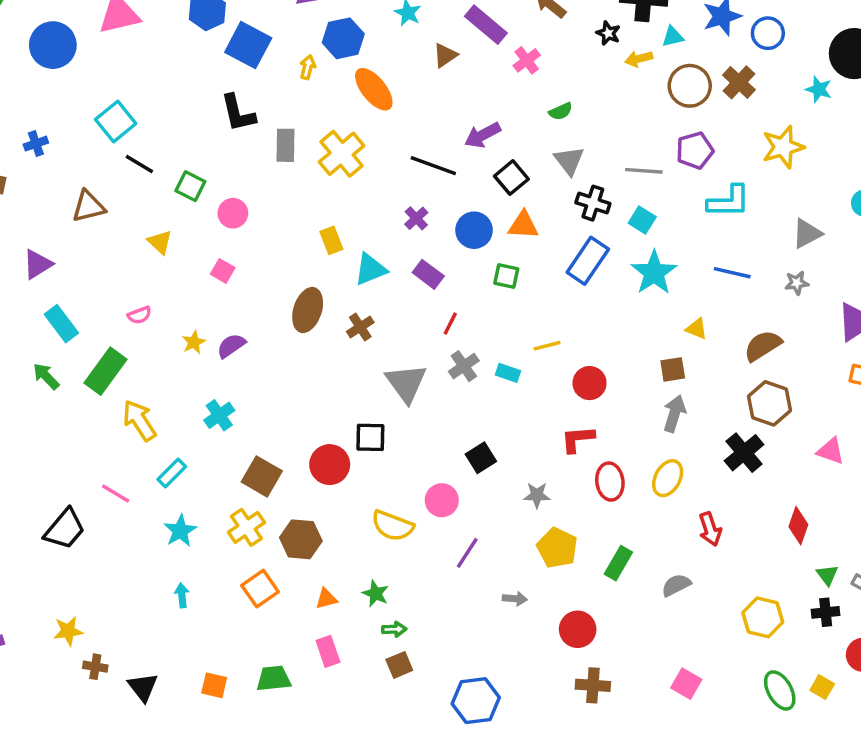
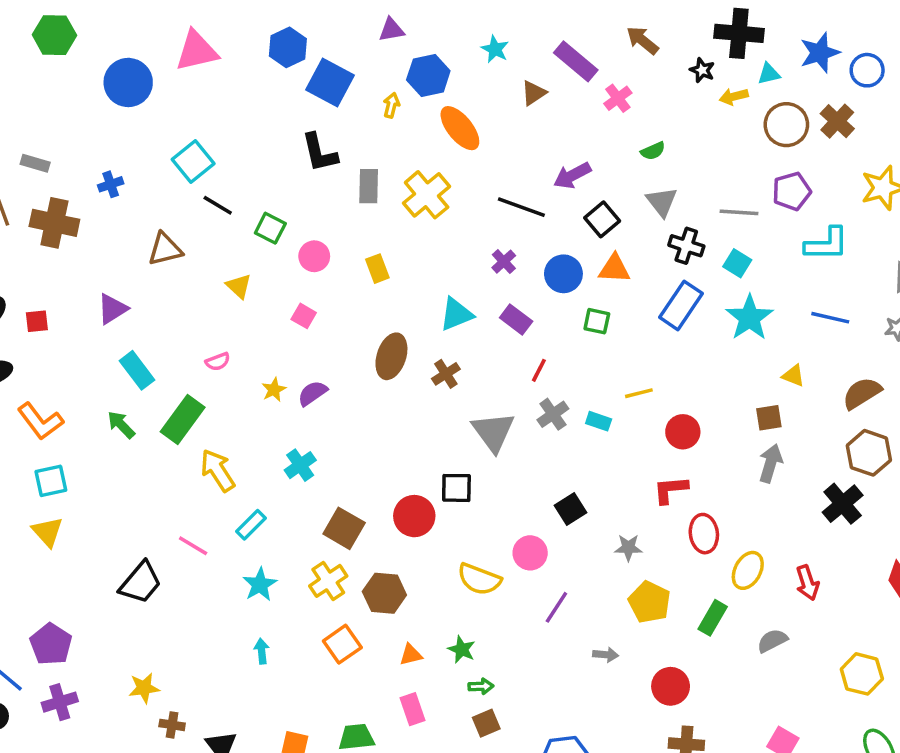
yellow rectangle: (331, 240) -> (377, 269), moved
yellow ellipse: (668, 478) -> (748, 570), moved

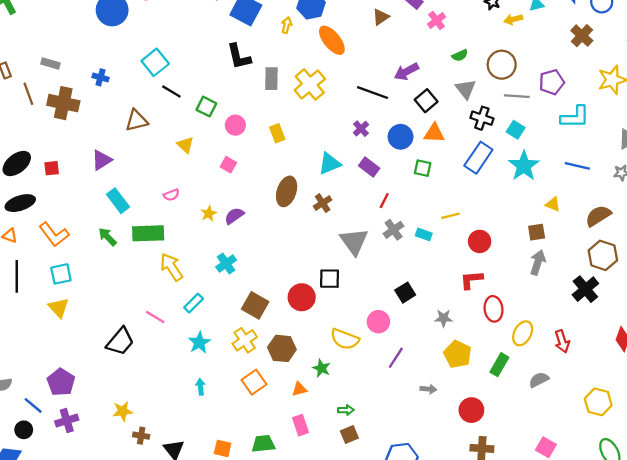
brown circle: (786, 125) -> (502, 65), moved
blue cross: (111, 184) -> (100, 77), turned 35
green rectangle: (183, 419) -> (148, 233), turned 52
green star: (462, 649) -> (321, 368), moved

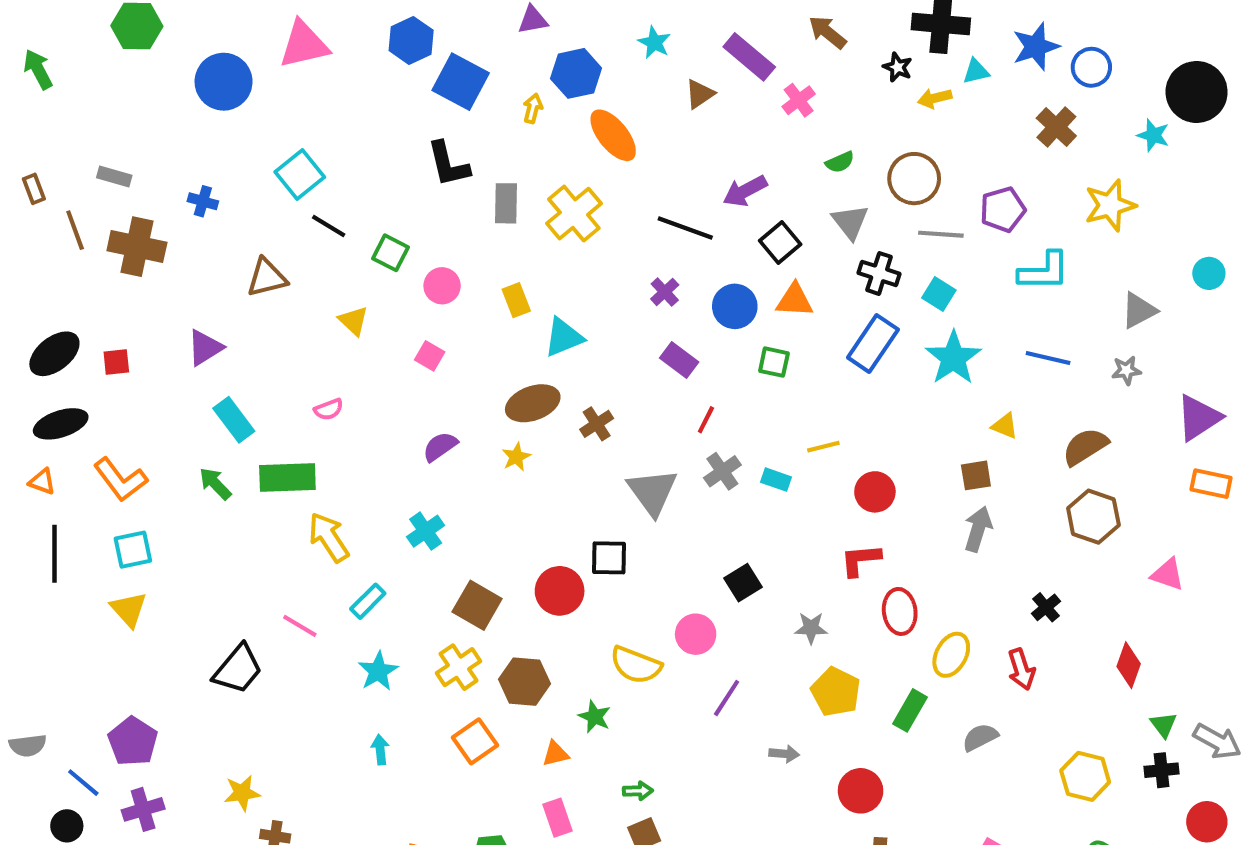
cyan triangle: (330, 164) -> (564, 337), moved
brown ellipse: (287, 191) -> (533, 403), turned 52
yellow star: (209, 214) -> (516, 457), moved
black cross: (585, 289) -> (1046, 607), moved, size x0.6

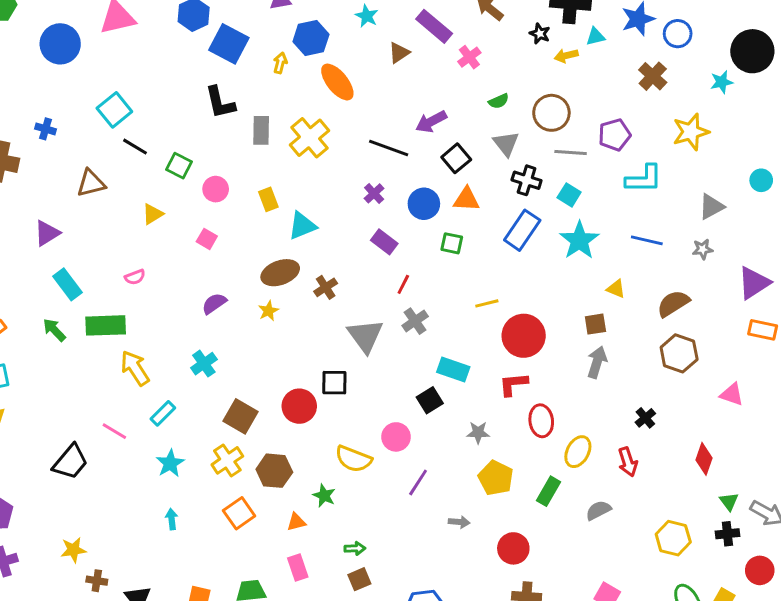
cyan star: (1153, 135) -> (722, 82), turned -30
yellow triangle: (353, 321) -> (153, 214), turned 45
cyan rectangle: (776, 480) -> (453, 369), moved, size x1.5
red circle: (875, 492) -> (524, 336), size x1.5

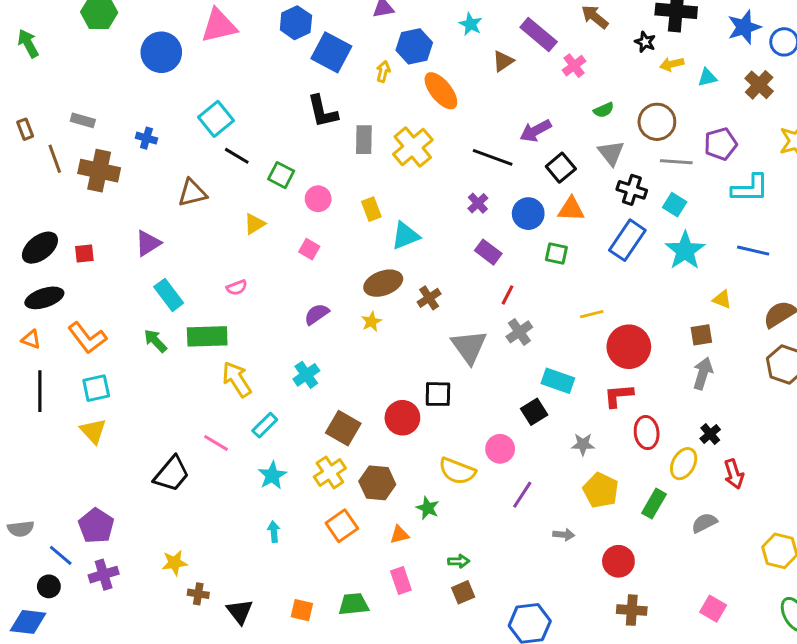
cyan triangle: (595, 37) -> (707, 77), moved
black cross: (645, 418) -> (710, 434), moved

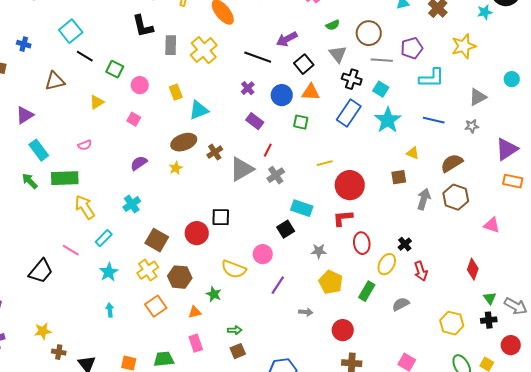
gray triangle: (469, 347) -> (242, 169), moved, turned 36
gray arrow: (703, 373) -> (424, 199), moved

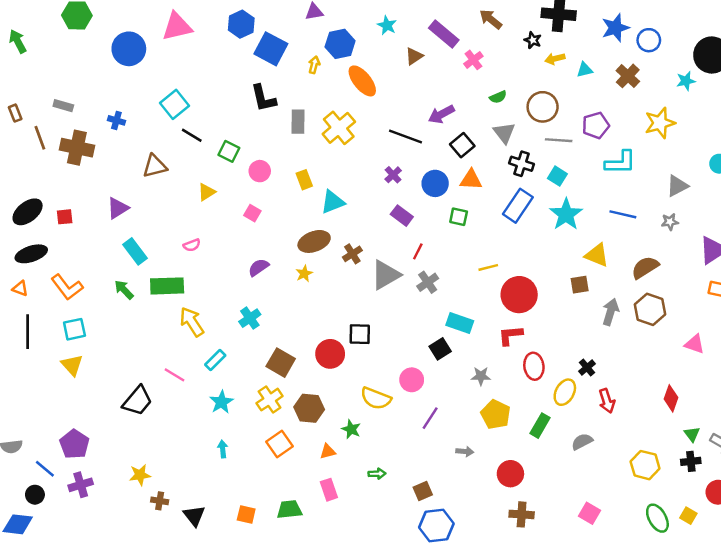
yellow triangle: (413, 153) -> (597, 255), size x1.5
brown square: (238, 351) -> (423, 491), moved

